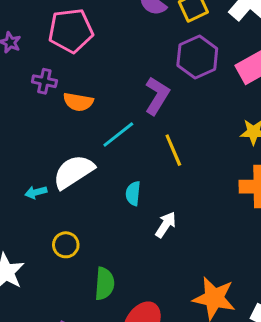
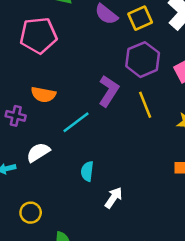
purple cross: (44, 81) -> (16, 116), moved
yellow line: (173, 150) -> (145, 105), moved
white semicircle: (73, 172) -> (38, 152), size x0.7

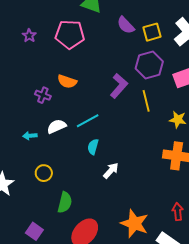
cyan line: (76, 122) -> (88, 121), moved

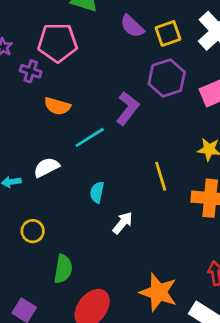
purple cross: (43, 95) -> (31, 71), moved
yellow line: (146, 101) -> (161, 176), moved
cyan line: (88, 121) -> (90, 137), moved

